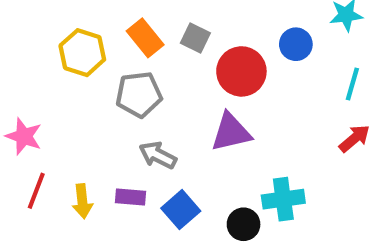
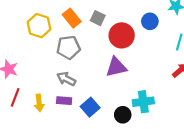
gray arrow: (158, 155) -> (66, 79), moved

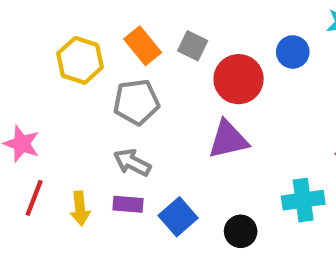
cyan cross: (143, 102) -> (303, 200), moved

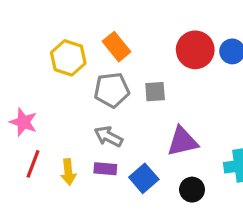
gray square: (193, 46) -> (155, 92), moved, turned -30
red circle: (239, 79) -> (195, 50), moved
purple triangle: (228, 140) -> (182, 141), moved

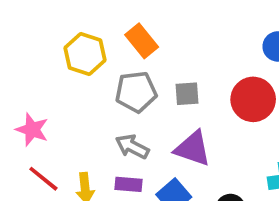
red circle: (195, 50) -> (253, 99), moved
purple triangle: (182, 141) -> (193, 148), moved, turned 32
red line: (33, 164) -> (43, 179), turned -72

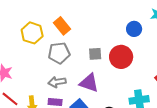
gray square: (187, 94) -> (95, 54), moved
gray arrow: (132, 147) -> (57, 82), turned -36

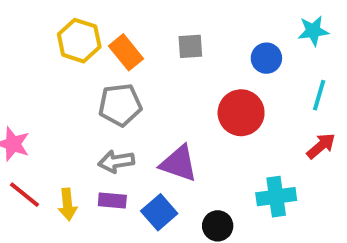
yellow hexagon: (32, 33) -> (79, 41), moved
gray square: (95, 54) -> (190, 46), moved

